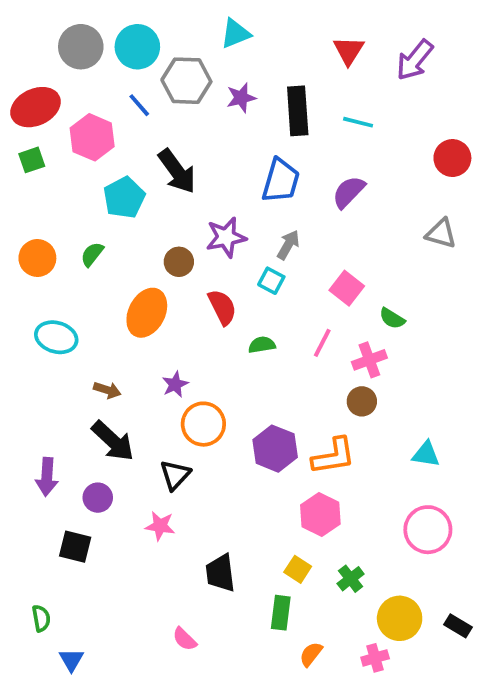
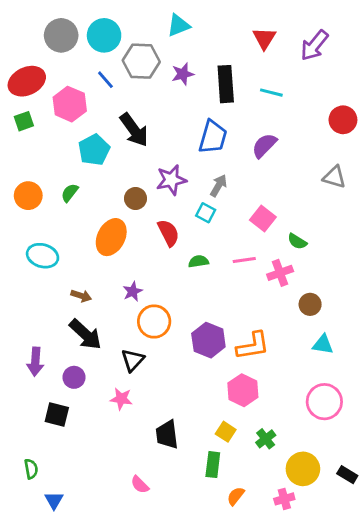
pink line: (322, 343) -> (244, 260), turned 55
brown circle: (362, 401) -> (310, 304), moved

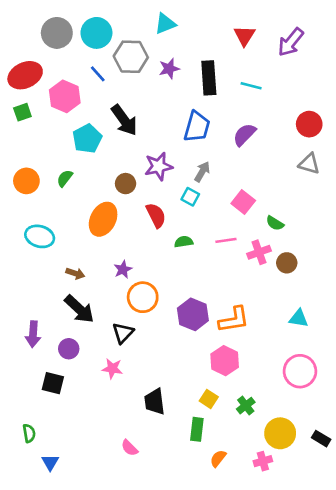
red circle: (343, 120) -> (309, 124), moved
brown circle: (310, 304) -> (287, 263), moved

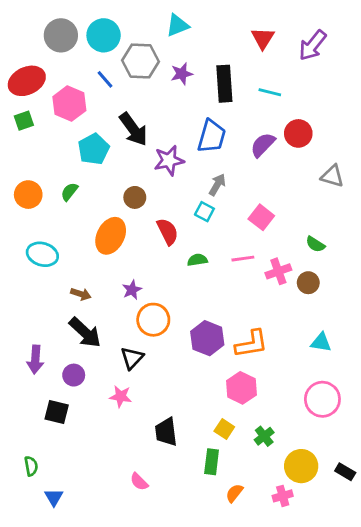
red circle: (309, 124) -> (298, 133), moved
purple star: (159, 166) -> (169, 160), moved
green semicircle: (275, 223) -> (315, 244), moved

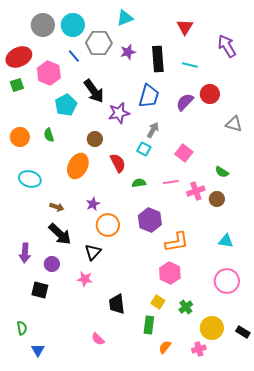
purple arrow: (313, 45) -> (227, 46), moved, turned 110
green semicircle: (69, 192) -> (49, 135), turned -56
purple hexagon: (207, 338) -> (150, 220), moved

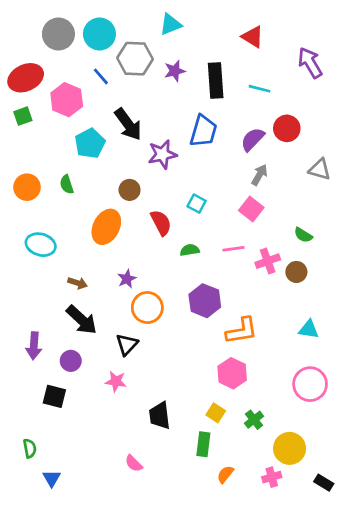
red triangle: (185, 27) -> (253, 37), turned -30
gray arrow: (153, 130) -> (259, 175), moved
black rectangle: (243, 332) -> (324, 483), moved

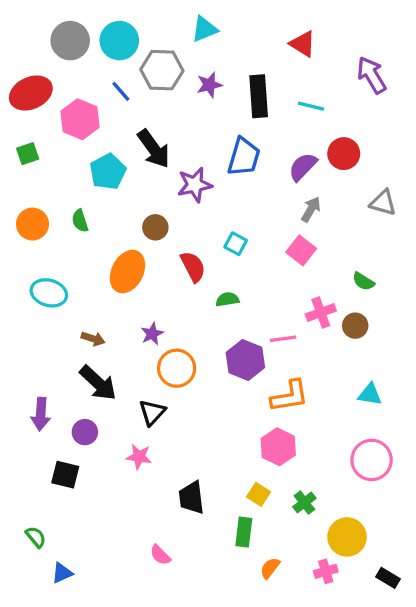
green square: (23, 116) -> (28, 154), moved
pink line: (233, 249) -> (283, 339), moved
green semicircle: (30, 448) -> (36, 537), turned -30
blue triangle: (52, 478) -> (62, 573), turned 36

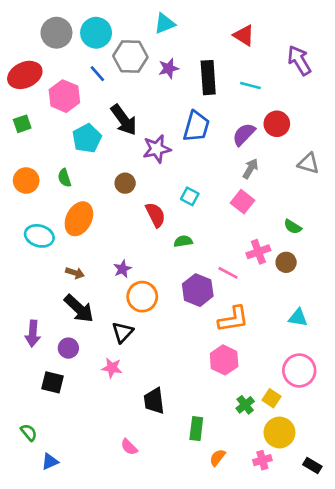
orange ellipse: (128, 272) -> (79, 219), moved
pink line: (283, 339) -> (228, 273), turned 36
yellow square: (259, 494) -> (272, 398), moved

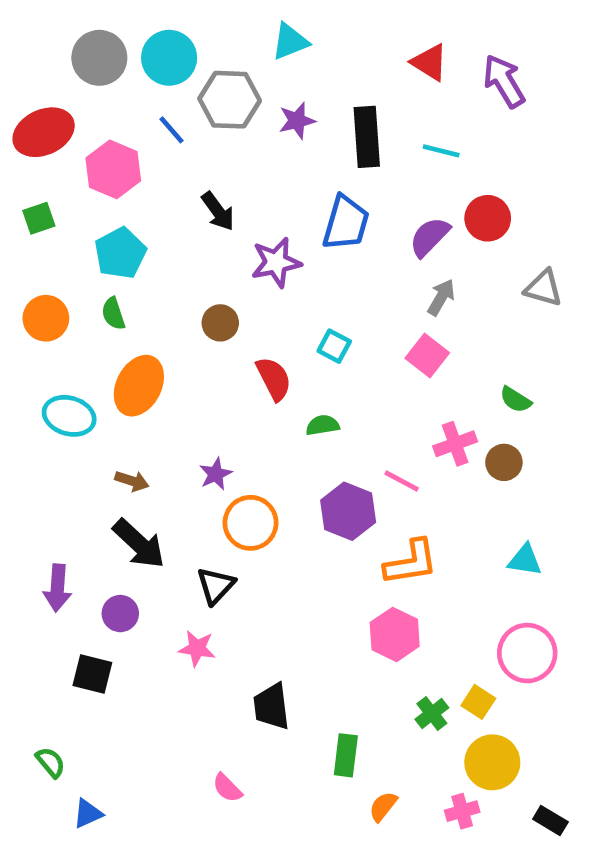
purple arrow: (299, 60) -> (504, 81), moved
black arrow: (124, 120) -> (218, 211), size x0.7
cyan pentagon: (87, 138) -> (120, 253), moved

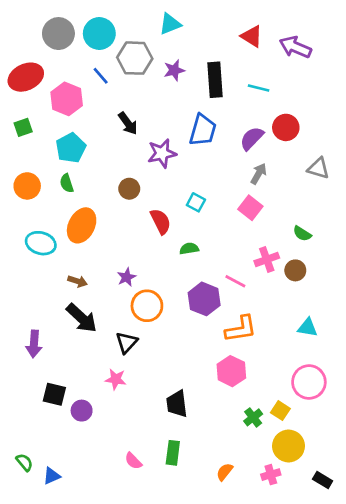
purple arrow: (504, 81) -> (295, 47), turned -36
purple circle: (120, 614) -> (82, 411), moved
black trapezoid: (271, 707) -> (177, 404), moved
green rectangle: (346, 755) -> (173, 453), moved
green semicircle: (51, 762) -> (24, 462), moved

